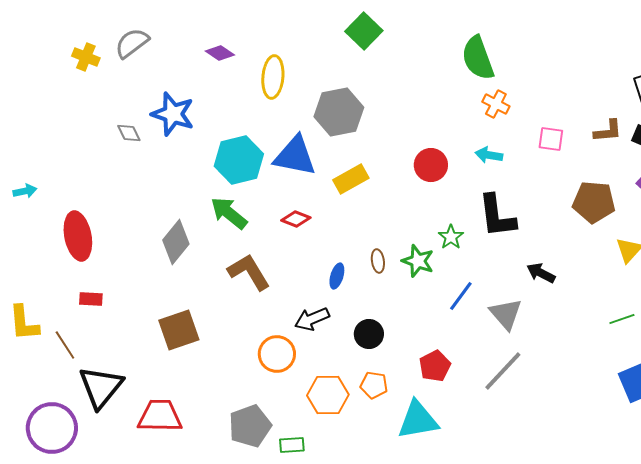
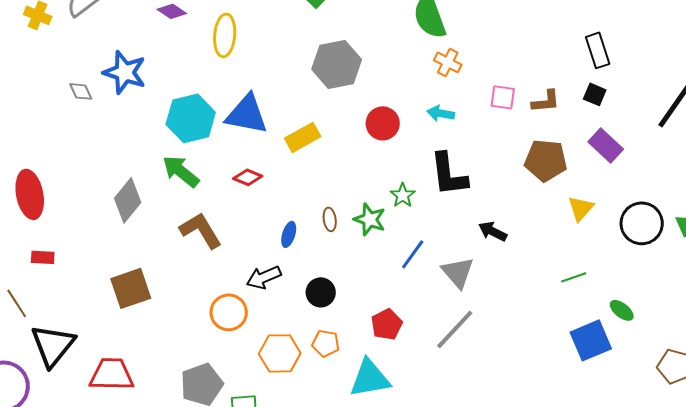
gray hexagon: (339, 112) -> (337, 64), moved
brown L-shape: (608, 131) -> (546, 101), moved

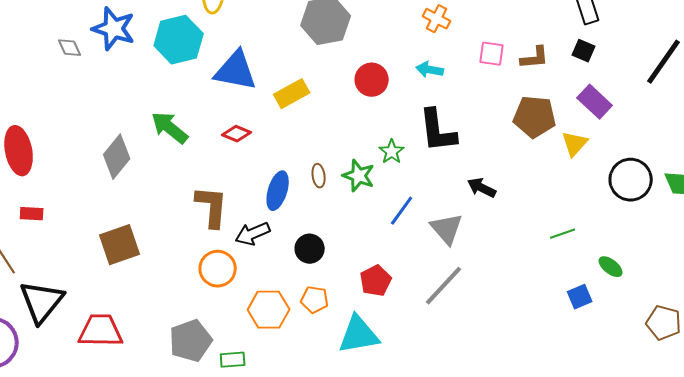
cyan hexagon: (191, 118) -> (179, 40), moved
yellow triangle: (581, 208) -> (575, 144), moved
brown L-shape: (201, 230) -> (212, 207), moved, turned 36
blue ellipse: (289, 234) -> (278, 191), size x1.5
blue square: (591, 340) -> (580, 297), size x0.6

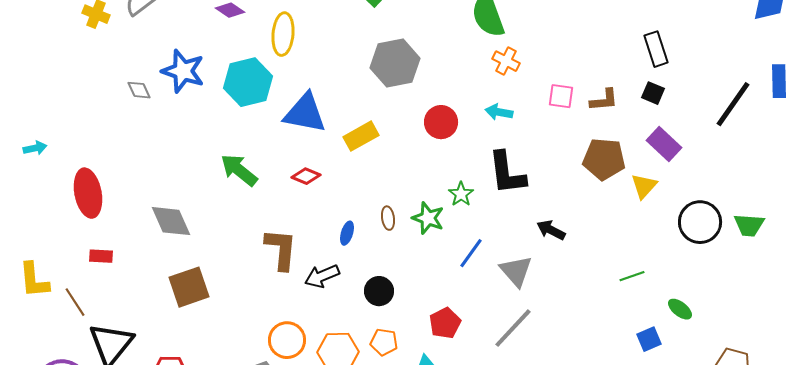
gray diamond: (117, 157) -> (171, 221), moved, turned -63
blue ellipse: (278, 191) -> (347, 233), size x0.6
orange circle: (218, 269) -> (287, 340), moved

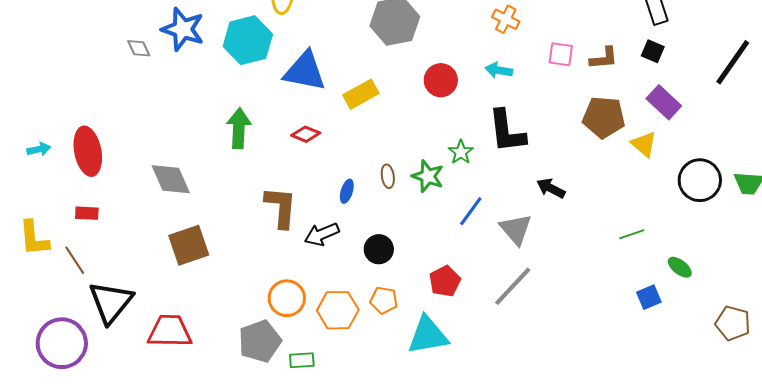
cyan arrow: (35, 148) -> (39, 149), moved
green arrow: (239, 170) -> (239, 128), turned 54
yellow triangle: (644, 186) -> (644, 144), turned -32
red rectangle: (101, 256) -> (87, 213), moved

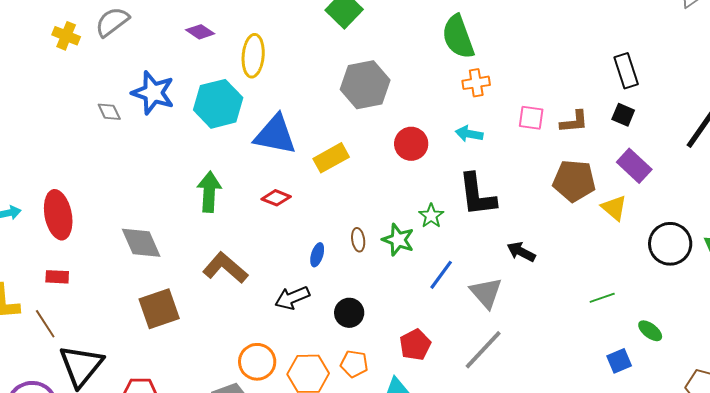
orange cross: (506, 19) -> (476, 83), turned -36
brown L-shape: (281, 207) -> (225, 268), moved, turned -54

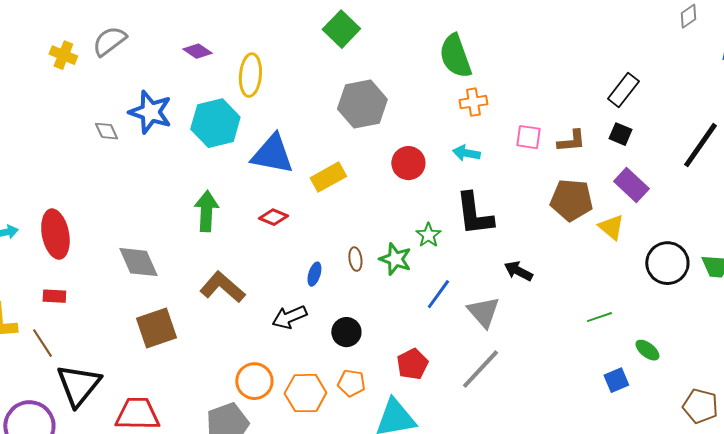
black rectangle: (626, 71) -> (623, 90), turned 56

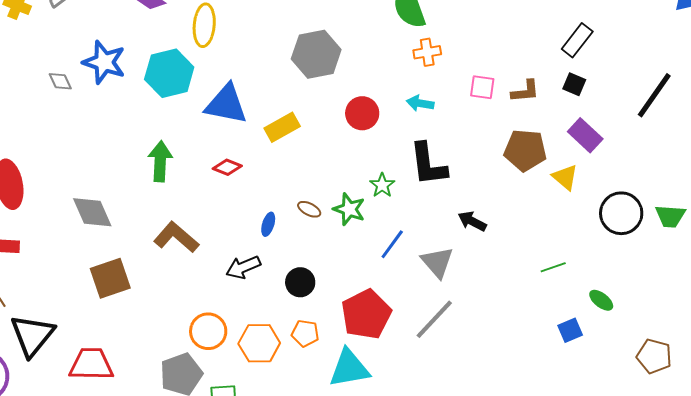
brown ellipse: (355, 259) -> (309, 209), turned -55
red pentagon: (412, 364) -> (366, 314), size x1.6

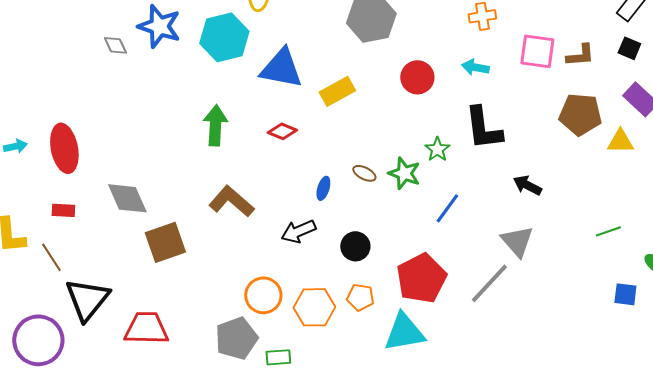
pink square: (482, 87) -> (537, 51), size x1.4
yellow triangle: (565, 177) -> (620, 141), turned -40
gray diamond: (92, 212) -> (127, 198), moved
gray triangle: (437, 262) -> (517, 241), moved
blue square: (570, 330) -> (625, 294), turned 30

